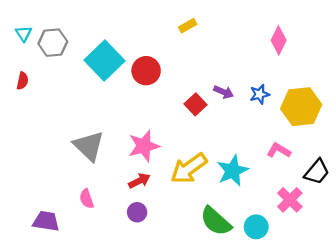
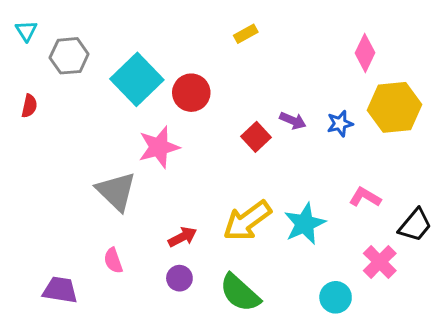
cyan triangle: (24, 34) -> (26, 31), moved
yellow hexagon: (301, 107) -> (394, 107), moved
pink star: (144, 146) -> (159, 147), moved
green semicircle: (216, 221) -> (240, 293), moved

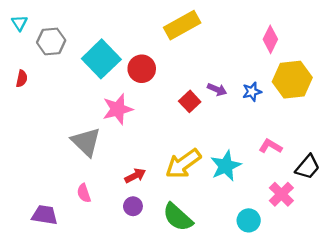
yellow rectangle: (246, 34) -> (182, 25), size x2.0

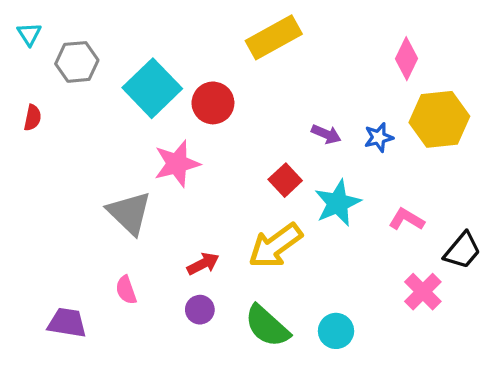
red square: (190, 101) -> (285, 180), moved
cyan star: (226, 166) -> (338, 203), moved
cyan circle: (249, 220) -> (336, 331), moved

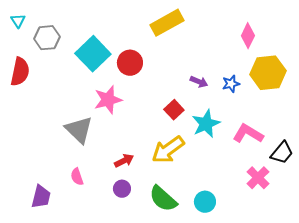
red semicircle: (33, 118) -> (20, 72), size x1.8
pink L-shape: (407, 219) -> (248, 134), size x1.4
purple trapezoid: (67, 323) -> (41, 197), turned 95

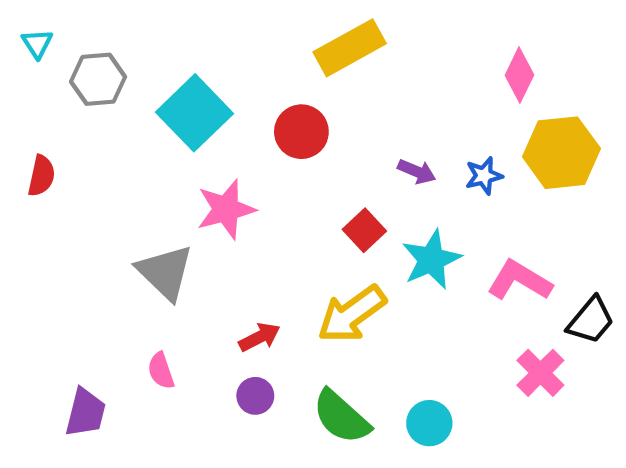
red circle: (130, 63) -> (301, 132), moved
red semicircle: (20, 72) -> (41, 176), moved, size x0.7

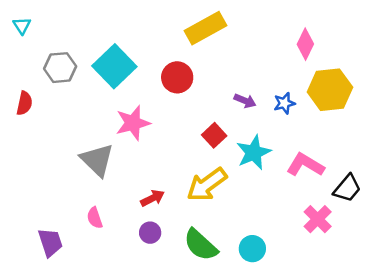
gray hexagon: (98, 79) -> (60, 68), moved
purple trapezoid: (85, 413) -> (50, 242), turned -32

